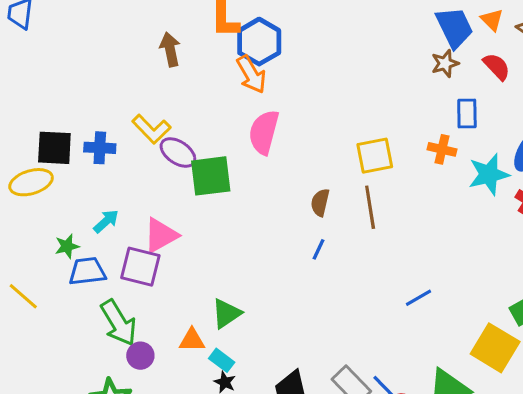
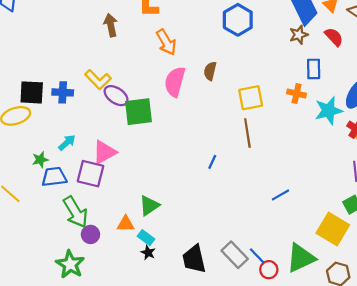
blue hexagon: (259, 42) -> (238, 20), moved
brown semicircle: (320, 202) -> (210, 71), moved

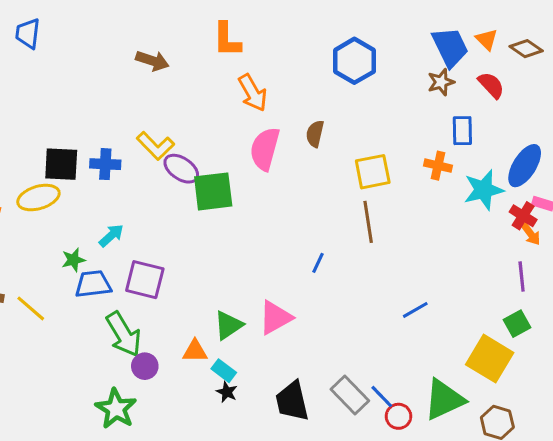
brown arrow: (111, 25) -> (152, 61), moved, turned 120
pink triangle: (104, 152) -> (275, 318), moved

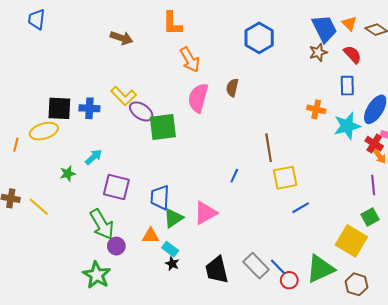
blue rectangle: (462, 131) -> (347, 86), moved
yellow square: (373, 172) -> (285, 178), moved
blue trapezoid: (93, 284) -> (160, 197), moved, turned -80

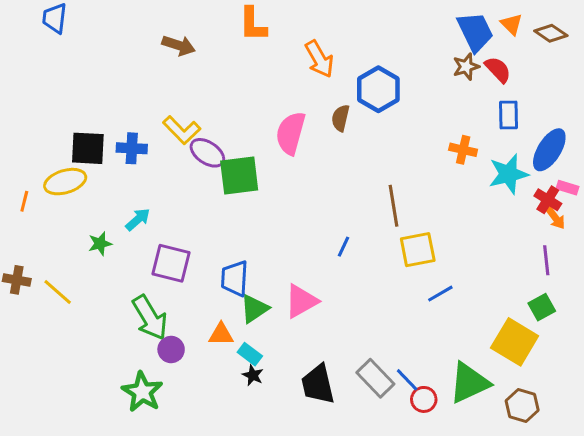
blue hexagon: (259, 38) -> (378, 89), moved
red semicircle: (352, 54) -> (498, 70), moved
orange arrow: (190, 60) -> (319, 59), moved

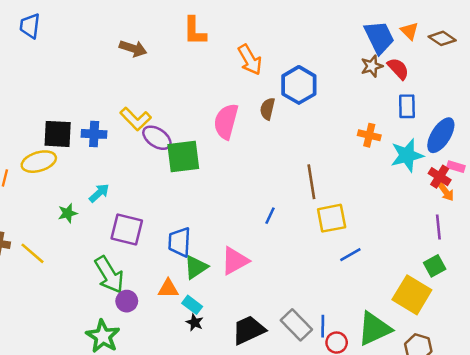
blue line: (407, 380) -> (323, 326), turned 45
black trapezoid: (318, 384) -> (249, 330), turned 78

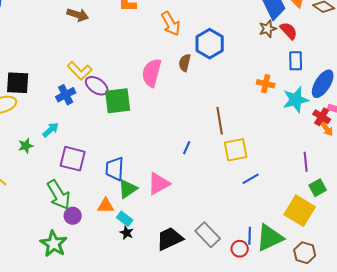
blue cross: (94, 134) -> (66, 95), moved, turned -30
purple line: (438, 227) -> (306, 162), moved
blue line: (323, 326) -> (250, 236), moved

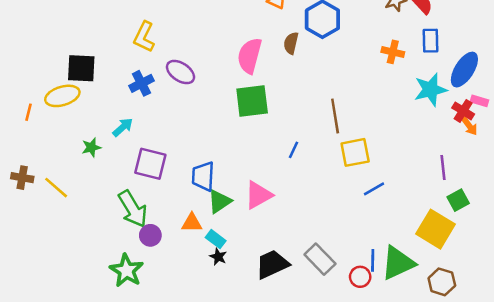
yellow L-shape: (80, 71) -> (144, 37), moved, turned 70
orange cross: (266, 84) -> (393, 52), moved
green square: (118, 101) -> (252, 101), moved

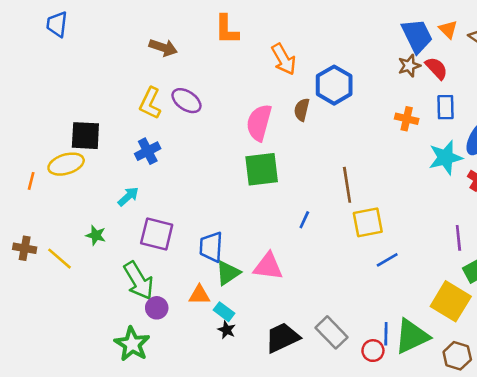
purple ellipse: (180, 72) -> (186, 101), moved
green star: (91, 147) -> (96, 235), moved, turned 30
pink triangle: (258, 195) -> (268, 266), turned 36

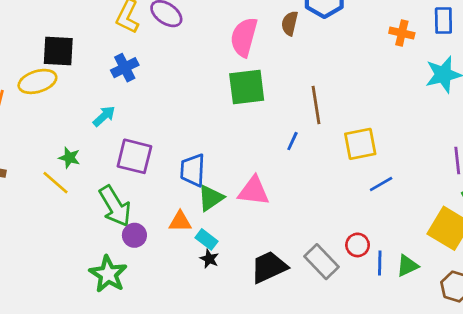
brown line: (347, 185) -> (316, 105), moved
yellow line: (60, 259) -> (55, 183), moved
green triangle: (412, 336) -> (407, 266), size x0.6
red circle: (373, 351) -> (358, 245), moved

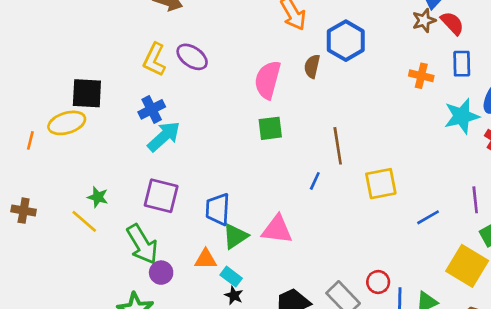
green square: (247, 87) -> (270, 128), size x0.7
cyan arrow: (104, 116) -> (164, 136), moved, size x1.5
blue line: (381, 184) -> (428, 217), moved

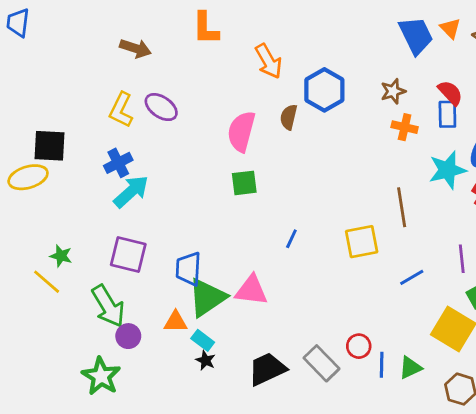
brown star: (424, 20) -> (393, 91), moved
red semicircle: (452, 23) -> (450, 93), moved
brown line: (338, 146) -> (402, 207), moved
green triangle: (235, 236) -> (207, 297), size x1.4

